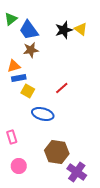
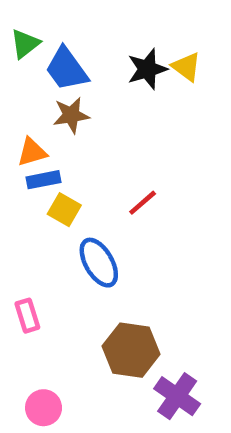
blue ellipse: (43, 114) -> (99, 263), turned 45
pink circle: (19, 166) -> (44, 408), moved

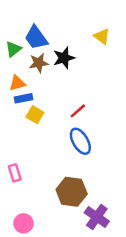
green triangle: (25, 44) -> (13, 49), moved
black star: (147, 69) -> (64, 58), moved
blue ellipse: (99, 263) -> (80, 141), moved

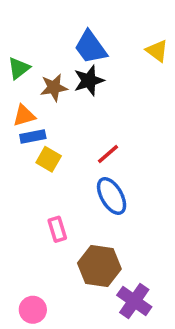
yellow triangle: (102, 36) -> (157, 51), moved
blue trapezoid: (36, 38) -> (91, 47), moved
pink rectangle: (15, 173) -> (57, 229), moved

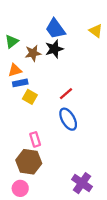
brown hexagon: (99, 266) -> (29, 162), moved

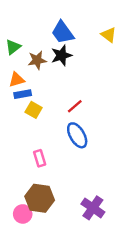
brown hexagon: (29, 162) -> (40, 198), moved

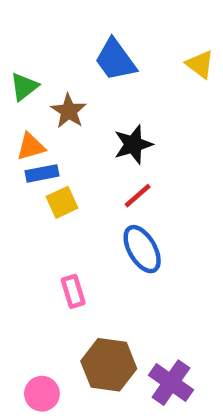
black star: (61, 55) -> (133, 144), moved
brown star: (37, 60) -> (69, 111), turned -30
yellow square: (34, 110) -> (62, 202), turned 35
brown hexagon: (40, 198) -> (109, 365), moved

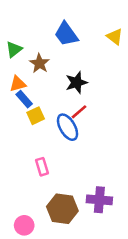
blue rectangle: (42, 173) -> (24, 99), turned 60
blue ellipse: (142, 249) -> (68, 127), moved
purple cross: (171, 383) -> (99, 200), moved, turned -30

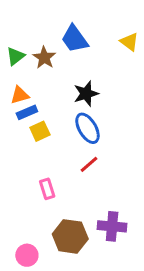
brown star: (39, 63) -> (44, 58), moved
blue rectangle: (24, 99) -> (27, 112), turned -72
red line: (79, 112) -> (89, 164), moved
blue ellipse: (68, 127) -> (88, 128), moved

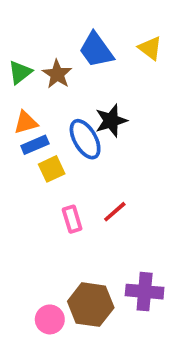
yellow triangle: (129, 42) -> (150, 48), moved
blue ellipse: (88, 128) -> (85, 139), moved
pink rectangle: (47, 189) -> (72, 219), moved
pink circle: (27, 255) -> (50, 319), moved

